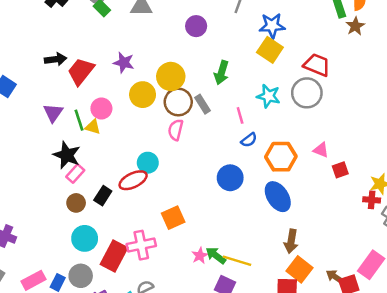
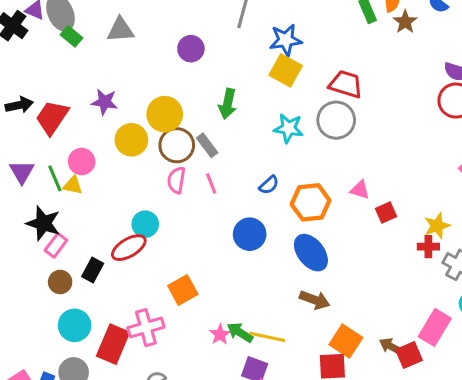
brown star: (355, 26) -> (405, 22), moved
pink line: (240, 115) -> (211, 184), moved
brown arrow: (291, 241) -> (315, 300), moved, turned -75

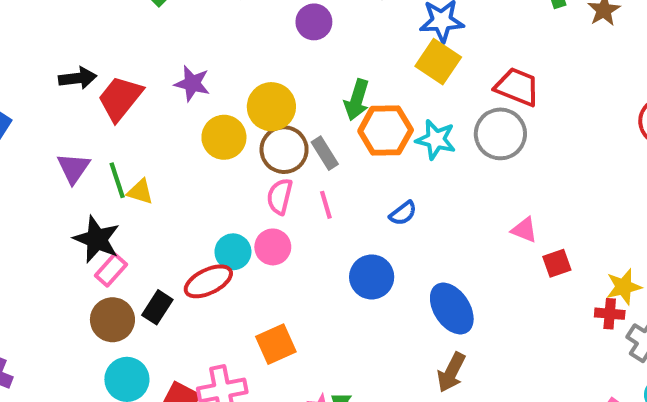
pink circle: (82, 162) -> (273, 247), moved
orange hexagon: (311, 202) -> (386, 131), moved
brown circle: (60, 282) -> (112, 320), size x1.4
brown arrow: (315, 300) -> (451, 372), turned 92

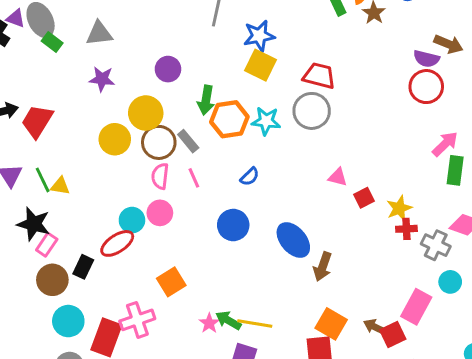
purple circle: (314, 22) -> (168, 69), moved
purple star: (192, 83) -> (102, 79), moved
yellow star: (624, 287) -> (399, 208), moved
brown arrow: (451, 372) -> (323, 267), moved

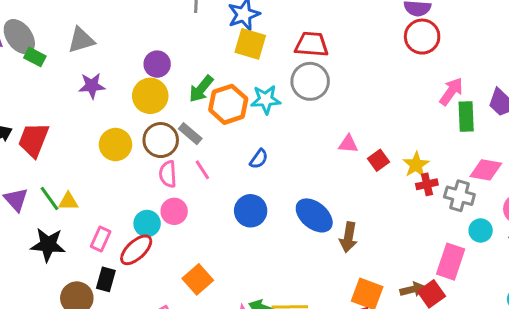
green arrow: (206, 100) -> (201, 89), turned 40
yellow circle: (146, 113) -> (150, 96), moved
pink rectangle: (47, 245) -> (101, 239), moved
brown arrow: (375, 327) -> (412, 289), turned 150

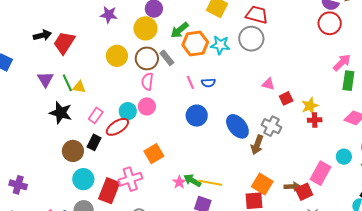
blue semicircle: (259, 159) -> (208, 83), turned 40
pink line: (202, 170) -> (190, 82), moved
gray cross: (459, 196) -> (271, 126), moved

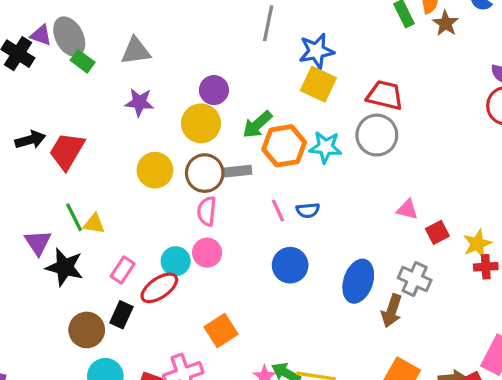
gray rectangle: (167, 58) -> (238, 171), turned -56
purple triangle: (45, 79) -> (38, 243), moved
blue ellipse: (237, 126) -> (358, 281), turned 60

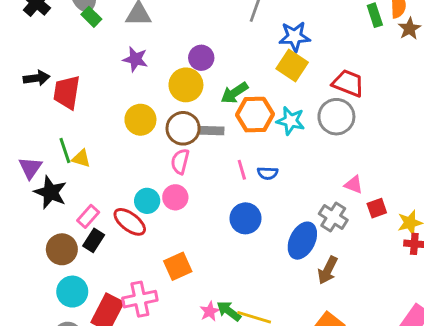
red trapezoid: (67, 151) -> (67, 92), turned -30
pink rectangle: (123, 270) -> (88, 216), moved
gray cross: (415, 279) -> (333, 217), moved
red ellipse: (159, 288) -> (130, 222), turned 64

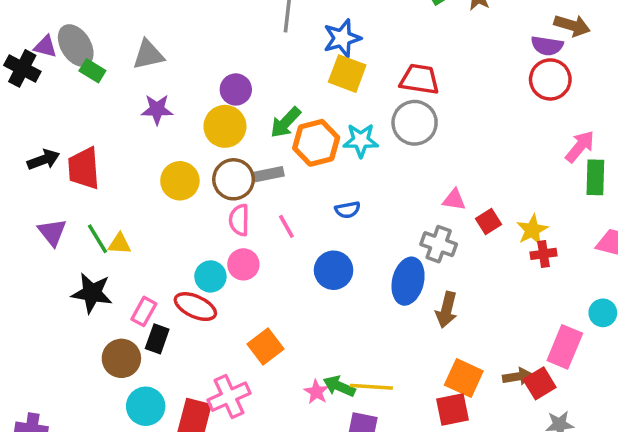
purple triangle: (30, 168) -> (52, 232), moved
pink line: (242, 170) -> (286, 226), moved

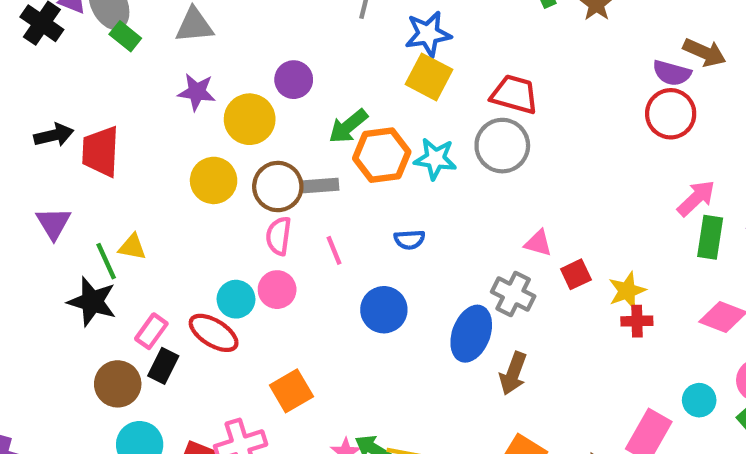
yellow circle: (225, 126) -> (250, 119), moved
green line: (98, 239) -> (106, 261), moved

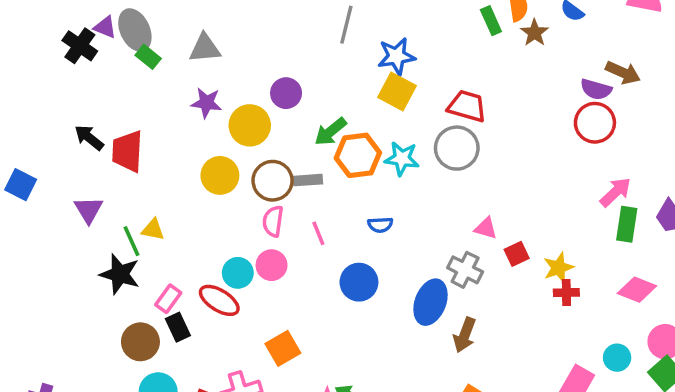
black arrow: (54, 135) -> (89, 138), turned -128
black rectangle: (163, 366) -> (178, 327), turned -52

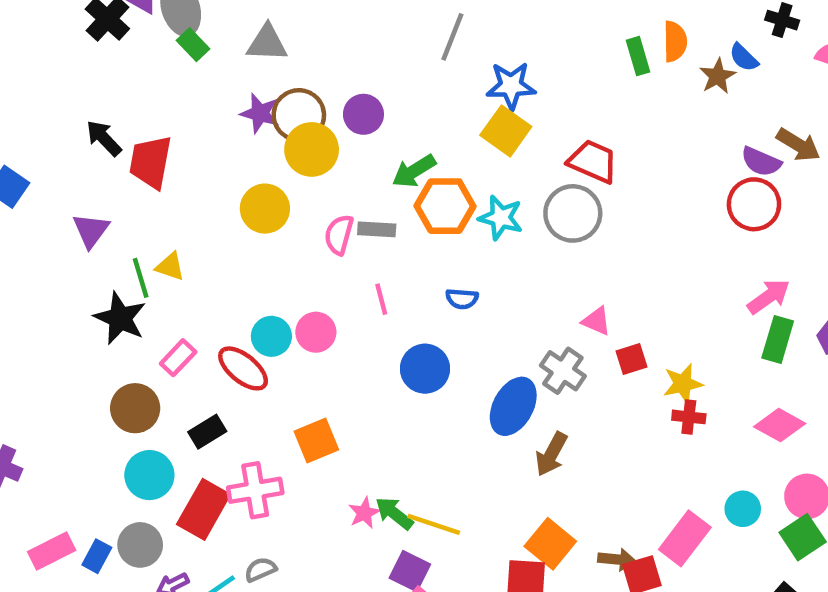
brown star: (535, 33) -> (718, 76), moved
brown circle: (273, 181) -> (299, 115), moved
pink semicircle: (273, 221) -> (339, 235), moved
black rectangle: (178, 327) -> (207, 432), moved, turned 76

